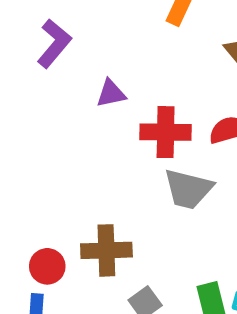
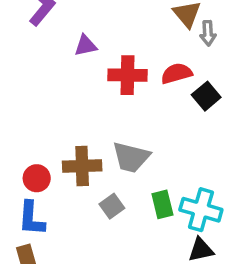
gray trapezoid: (188, 189) -> (131, 157), moved

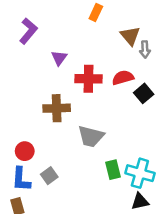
purple triangle: (86, 45) -> (59, 58), turned -42
brown cross: (82, 166) -> (57, 108), moved
gray square: (112, 206) -> (49, 176), moved

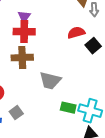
red cross: (88, 79) -> (24, 32), moved
green rectangle: (113, 170) -> (68, 108), turned -63

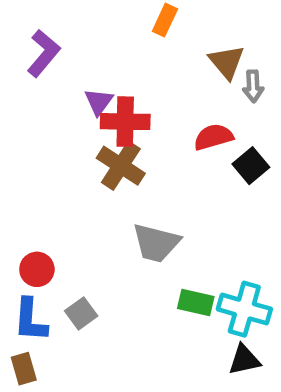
red cross: (24, 32) -> (125, 122), moved
brown cross: (22, 58) -> (121, 166), moved, turned 35

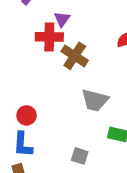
red cross: (125, 122) -> (49, 37), moved
gray square: (81, 313) -> (80, 156), moved, turned -36

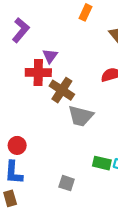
gray trapezoid: (95, 100) -> (81, 116), moved

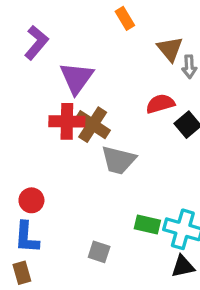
orange rectangle: (85, 12) -> (125, 18), turned -56
purple triangle: (50, 56) -> (77, 78), size x1.6
red cross: (38, 72) -> (67, 121), moved

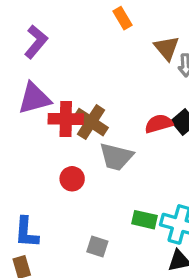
purple triangle: (77, 78) -> (34, 98), moved, turned 39
red semicircle: (160, 104) -> (159, 124), moved
red circle: (31, 200) -> (72, 179), moved

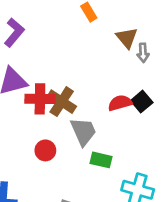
gray trapezoid: (116, 157) -> (83, 131), turned -128
green rectangle: (145, 220) -> (101, 160), moved

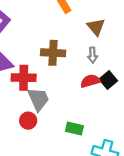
gray arrow: (143, 53) -> (93, 55), moved
brown cross: (62, 102) -> (53, 53), moved, turned -30
gray trapezoid: (83, 131) -> (38, 99), moved

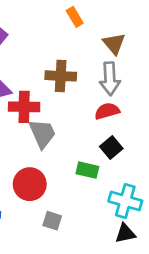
gray arrow: (93, 55) -> (110, 79), size x1.6
black square: (108, 80) -> (111, 148), moved
red circle: (28, 121) -> (30, 184), moved, size x1.5

